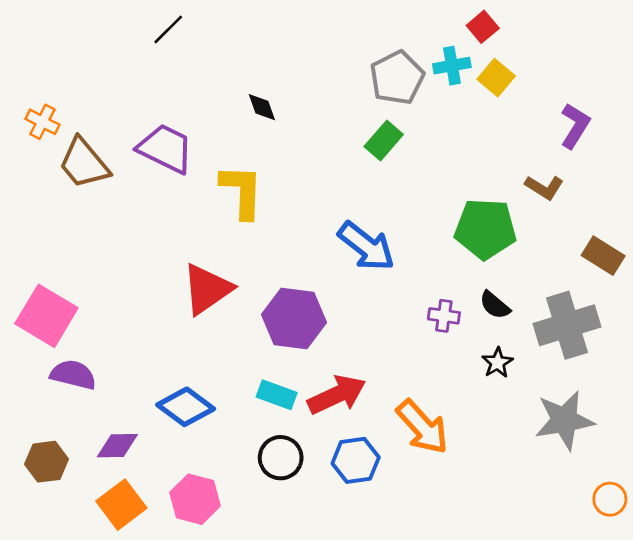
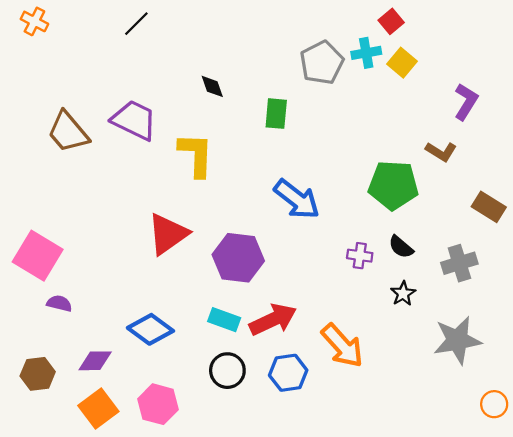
orange cross: (42, 122) -> (34, 21), moved
green rectangle: (384, 141) -> (276, 114), moved, turned -36
gray cross: (567, 325) -> (459, 263), size x0.7
purple semicircle: (73, 375) -> (59, 303), size x0.7

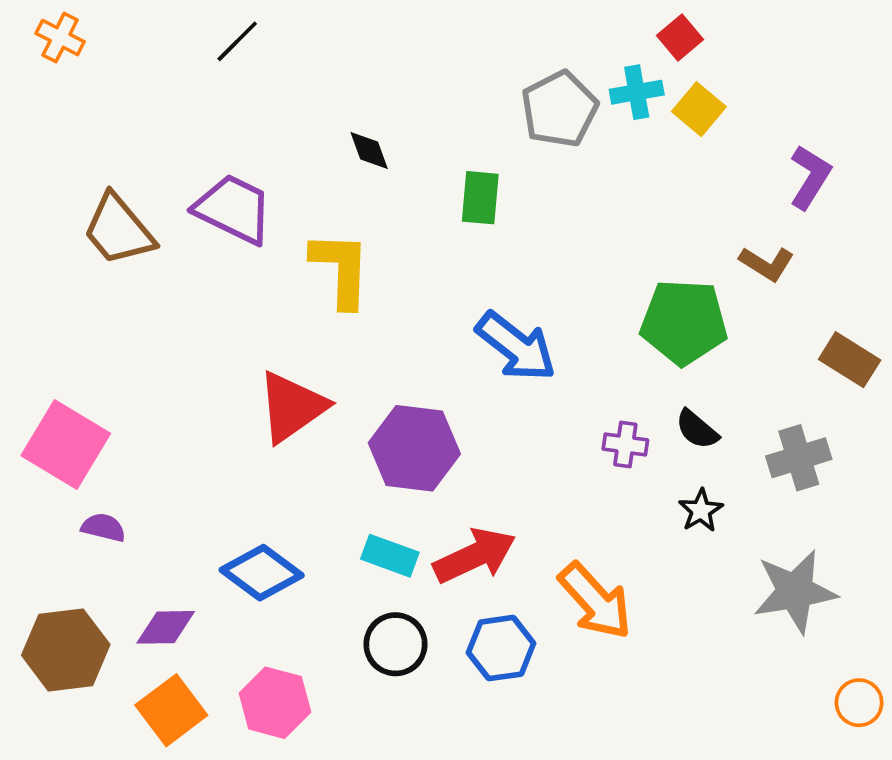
brown hexagon: (38, 374) -> (66, 650), size x1.4

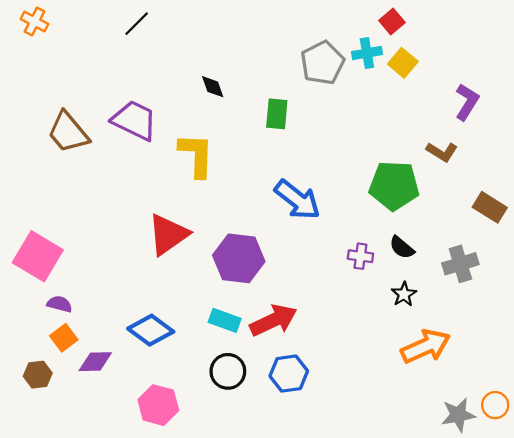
gray star: (795, 591) -> (458, 415), moved, size x0.7
orange arrow: (595, 601) -> (426, 346), moved, turned -72
brown hexagon: (66, 650) -> (38, 375), size x0.6
orange square: (171, 710) -> (64, 338), moved, size x0.7

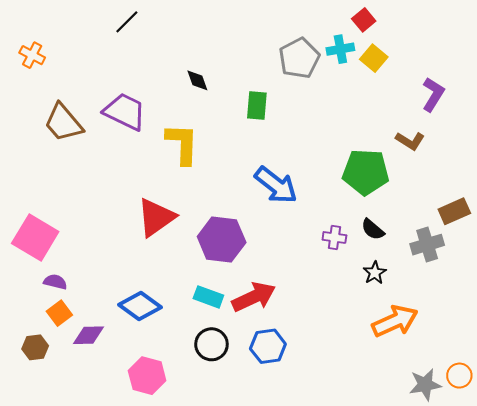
orange cross: (34, 21) -> (32, 55), moved
brown rectangle: (490, 207) -> (454, 211), moved, turned -56

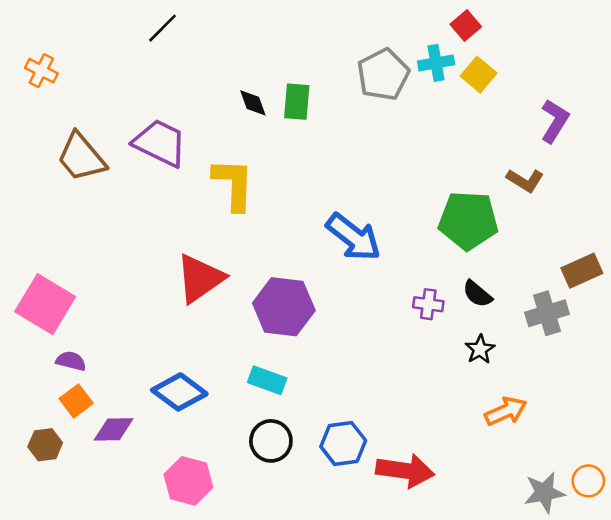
green rectangle: (257, 106) -> (297, 102), moved
red arrow: (254, 297) -> (405, 471), moved, turned 33
orange arrow: (395, 321) -> (506, 411), size x0.7

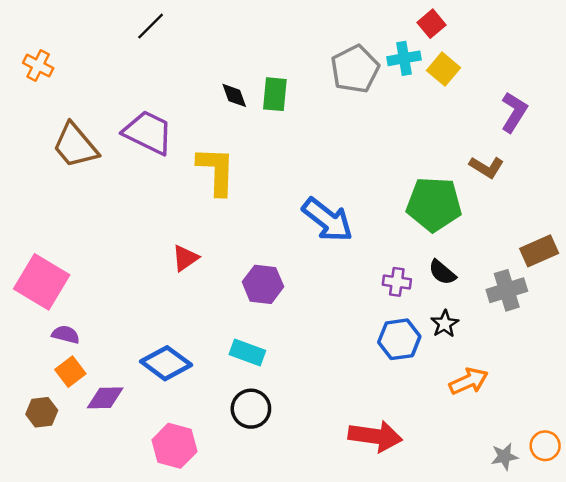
red triangle: (200, 278) -> (185, 258), size x0.6
purple hexagon: (284, 307) -> (263, 284), size x0.7
blue hexagon: (343, 444) -> (399, 339), moved
gray star: (544, 493) -> (504, 457), size x0.7

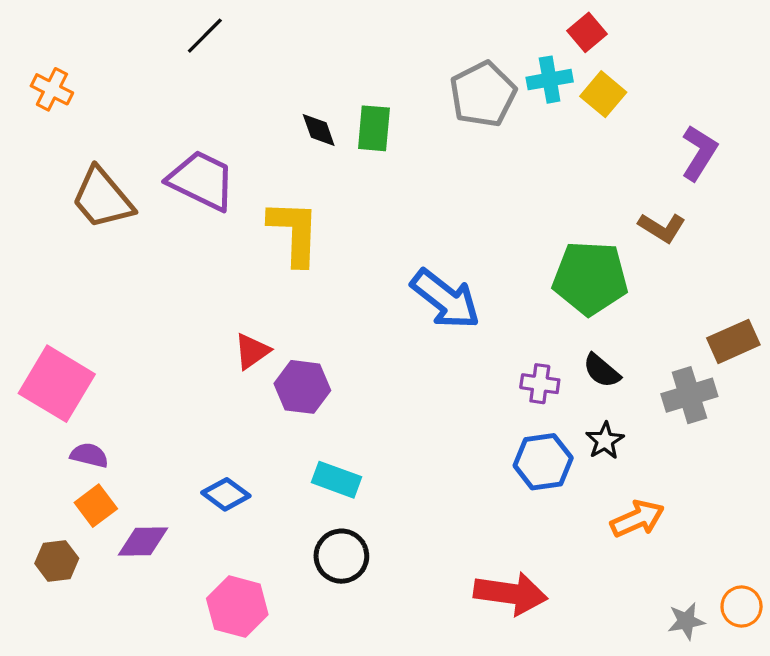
purple hexagon: (263, 284) -> (302, 387), moved
blue diamond: (166, 363) -> (226, 494), size x0.7

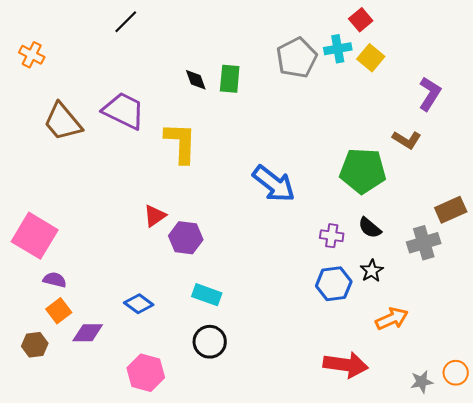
red arrow: (511, 593) -> (346, 365), moved

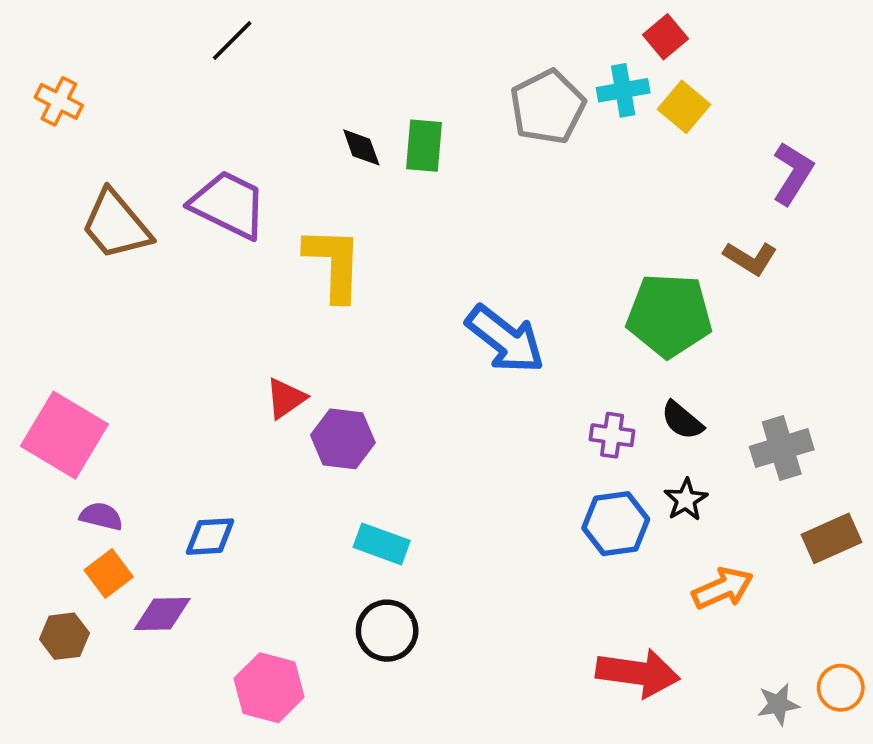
brown rectangle: (451, 210) -> (831, 538), moved
blue diamond: (139, 304) -> (210, 537), moved, turned -40

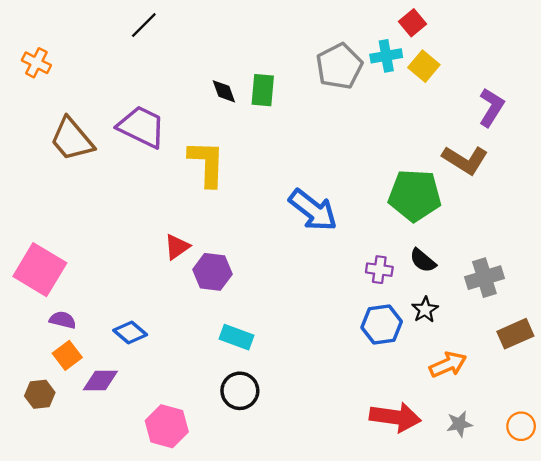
brown L-shape: (750, 258) -> (465, 160), size x1.4
blue diamond: (210, 537) -> (130, 333), turned 44
gray star: (778, 704) -> (459, 424), moved

